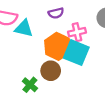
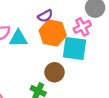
pink cross: (77, 32) -> (82, 27), moved
orange hexagon: (57, 46) -> (53, 33), moved

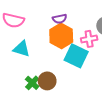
cyan triangle: (18, 38) -> (22, 49), moved
brown circle: (54, 72) -> (47, 81), moved

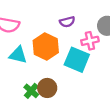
purple semicircle: (60, 19) -> (67, 22), moved
orange hexagon: (61, 36) -> (46, 46), moved

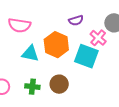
pink cross: (90, 41) -> (98, 38), turned -35
green cross: (31, 91) -> (32, 87), moved, turned -32

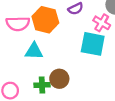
orange hexagon: (56, 45) -> (45, 20), moved
brown circle: (59, 84) -> (59, 79), moved

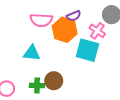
orange hexagon: (45, 20) -> (65, 30), moved
pink semicircle: (18, 24) -> (41, 20), moved

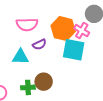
purple semicircle: (74, 16) -> (39, 44), moved
orange hexagon: (65, 30) -> (63, 29), moved

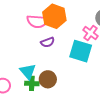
orange hexagon: (63, 29) -> (54, 16), moved
cyan triangle: (20, 57) -> (28, 71), moved, turned 42

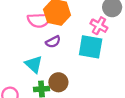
cyan triangle: (28, 71) -> (34, 64), moved

